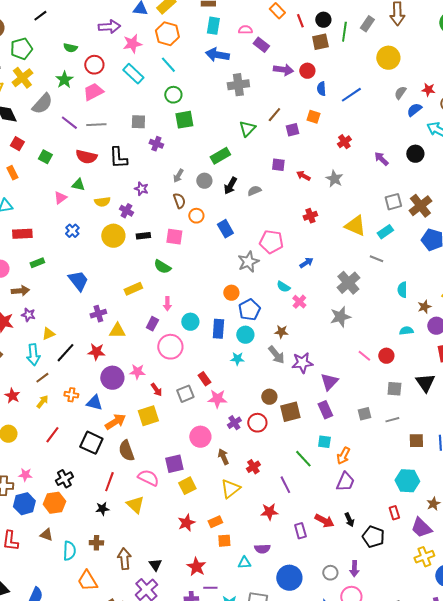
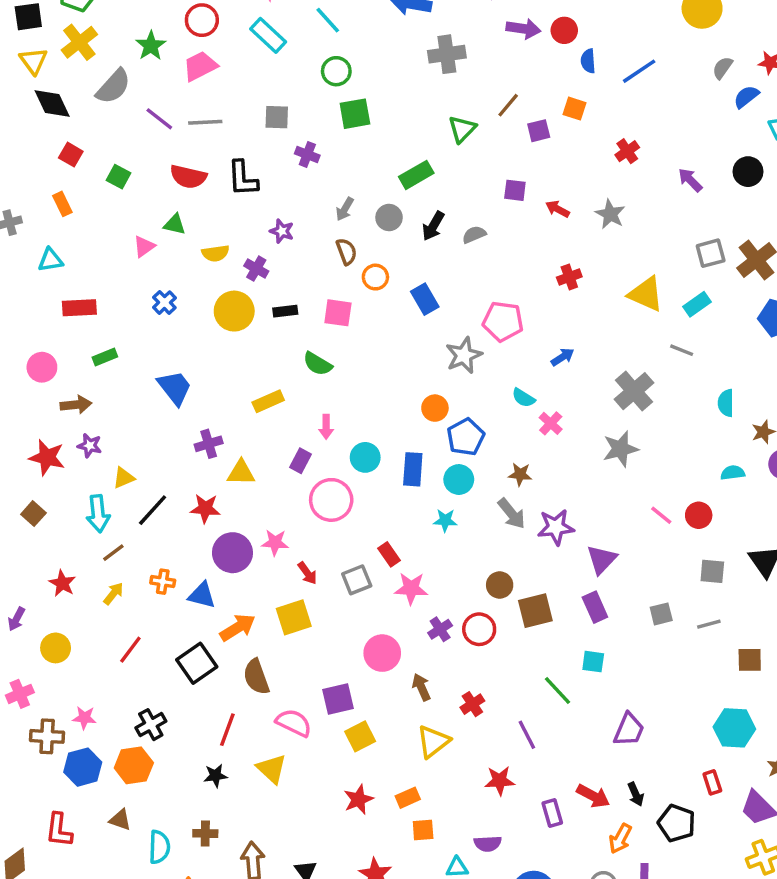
black square: (91, 443) -> (197, 663), turned 30
orange arrow: (343, 456) -> (620, 839), moved

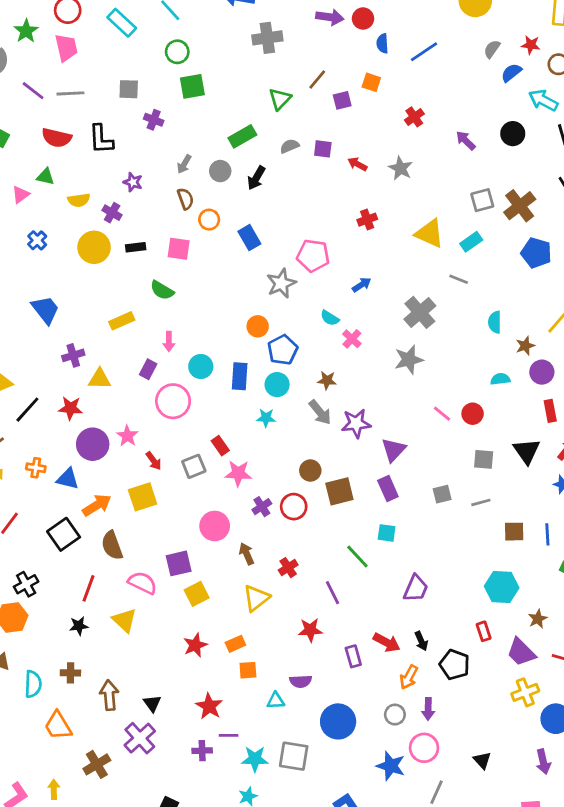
pink trapezoid: (200, 66) -> (66, 48), turned 104
gray semicircle: (474, 235) -> (290, 146), moved
pink star: (275, 542) -> (127, 436), turned 30

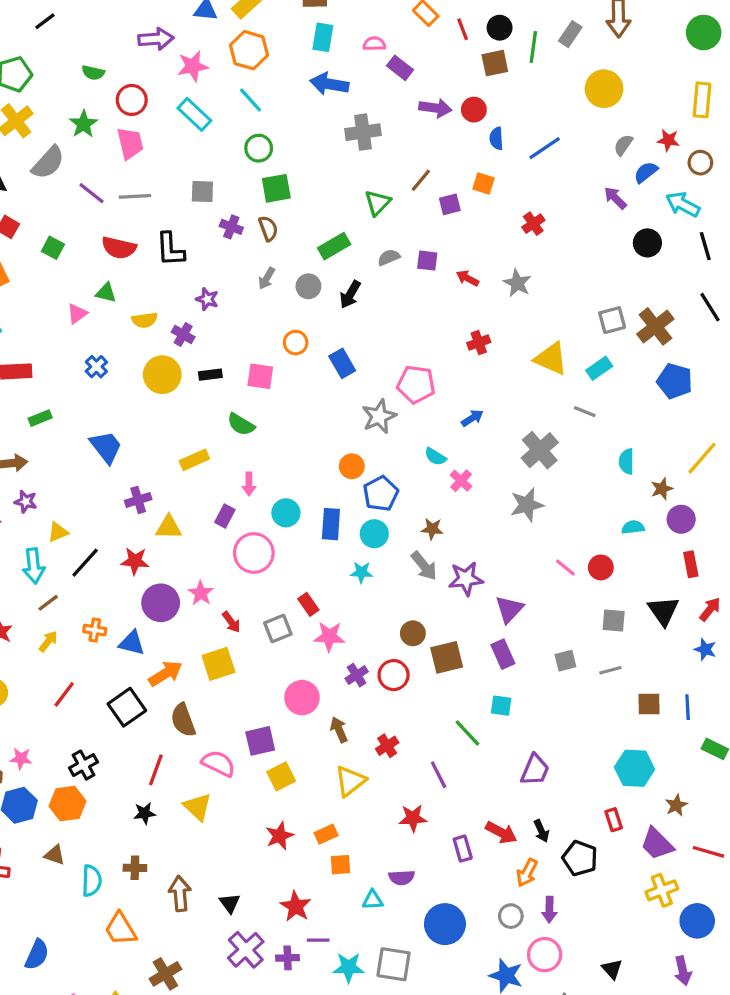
purple arrow: (466, 141) -> (615, 198), moved
brown semicircle: (186, 199) -> (268, 228), moved
purple cross: (140, 738) -> (246, 950), moved

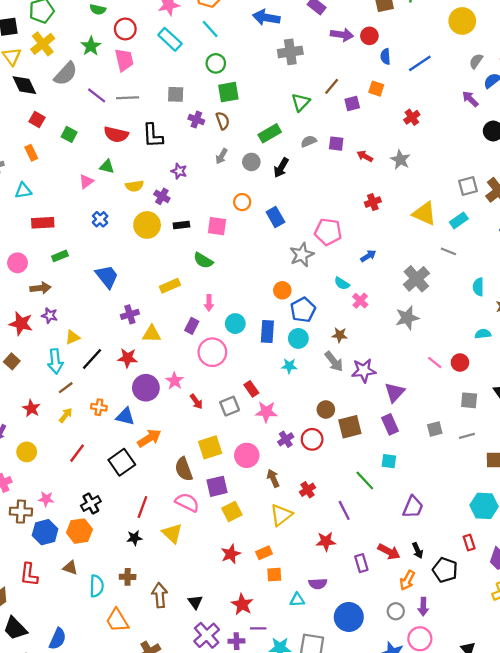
yellow square: (218, 664) -> (210, 447), moved
brown semicircle: (183, 720) -> (184, 469), moved

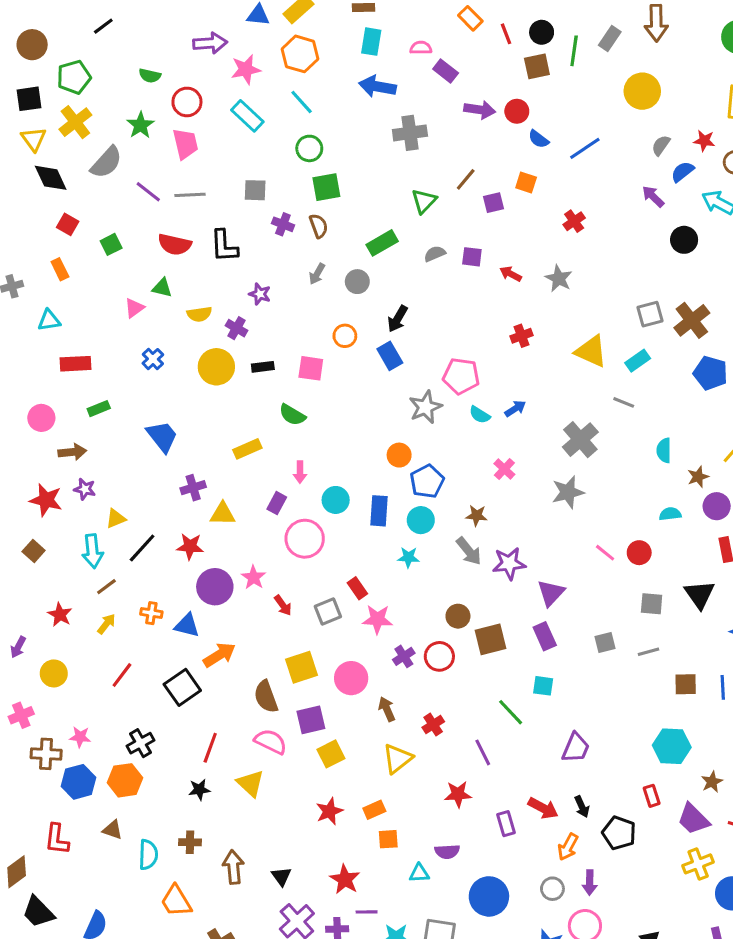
blue semicircle: (385, 56) -> (538, 139), turned -49
green square: (69, 134) -> (111, 244), turned 35
black arrow: (281, 168) -> (398, 319), moved
cyan semicircle: (342, 283) -> (480, 415), moved

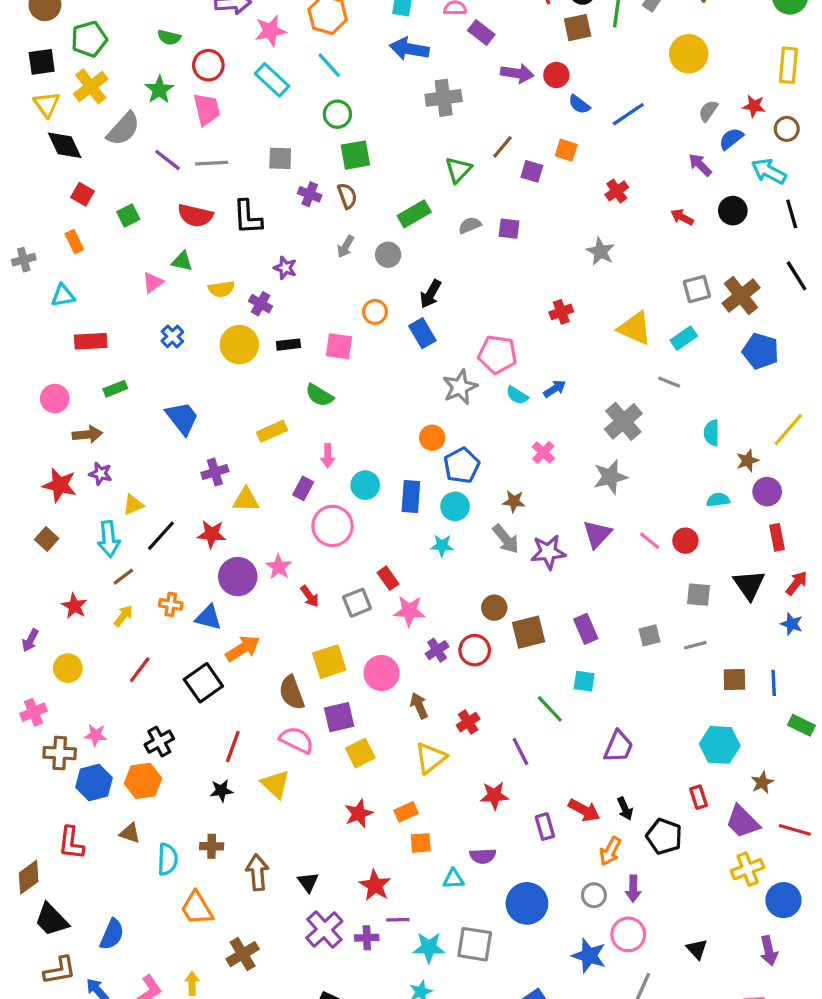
purple square: (494, 203) -> (532, 171), turned 30
red arrow: (511, 274) -> (682, 217), moved
purple triangle: (551, 593) -> (597, 534), moved

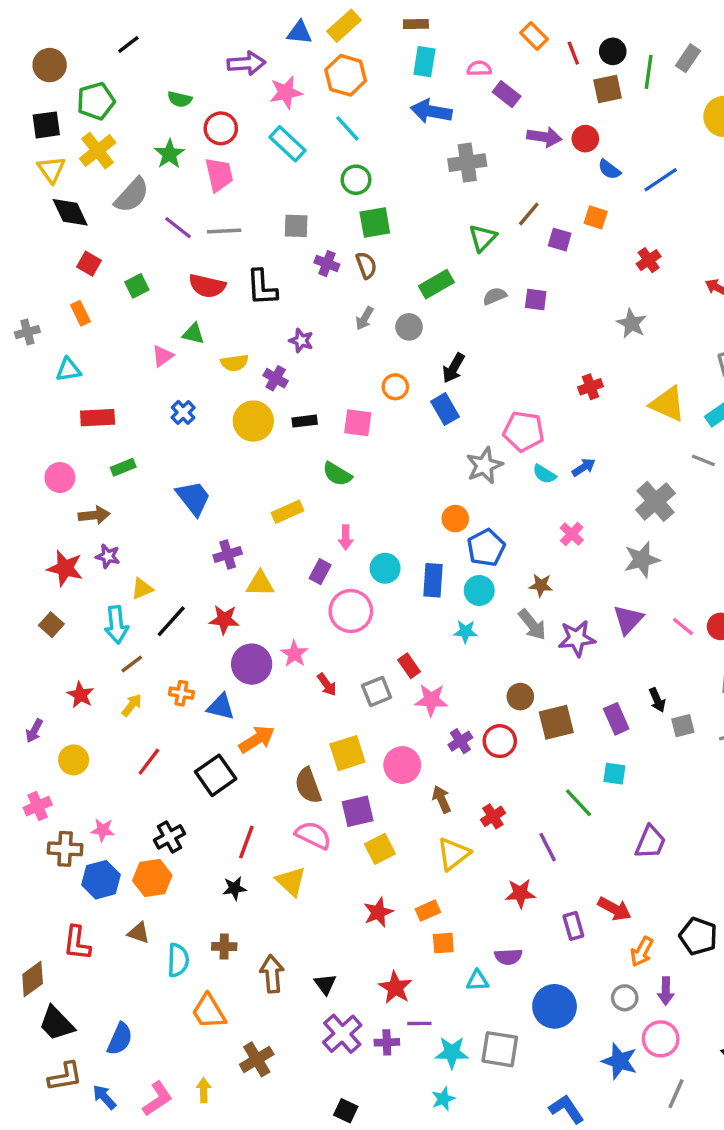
black arrow: (625, 809) -> (657, 700), moved

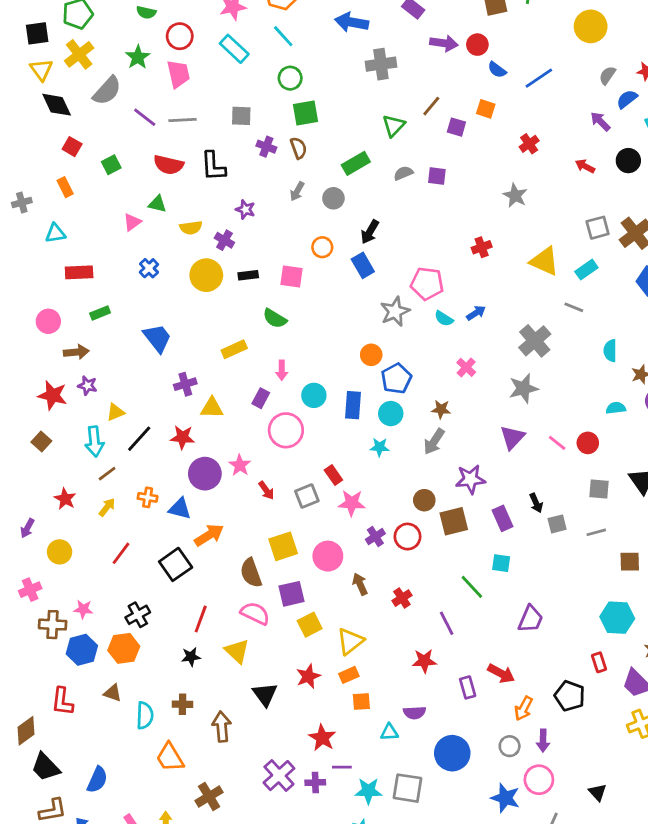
gray arrow: (532, 625) -> (434, 441), turned 72
purple star: (577, 638) -> (470, 479), moved
yellow triangle: (454, 854) -> (350, 641), moved
black triangle: (325, 984) -> (265, 694), moved, size x1.4

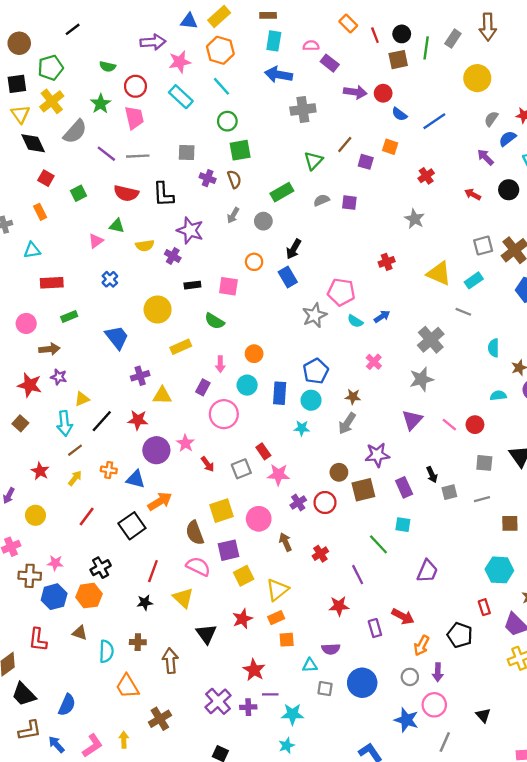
purple star: (245, 209) -> (190, 230), size x1.6
yellow circle: (206, 275) -> (158, 310), moved
orange circle: (371, 355) -> (254, 354), moved
gray square: (408, 788) -> (325, 689), moved, size x0.6

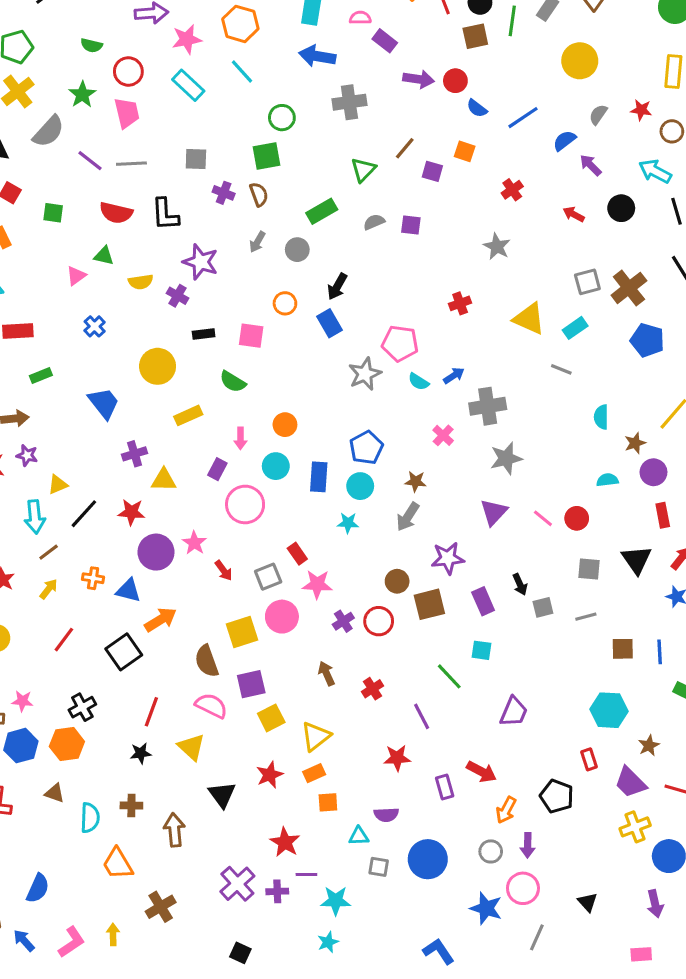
green circle: (227, 121) -> (282, 118), moved
blue semicircle: (508, 139) -> (564, 141), moved
green square: (78, 193) -> (53, 213), turned 35
gray cross: (431, 340) -> (488, 406), moved, turned 32
pink circle: (259, 519) -> (282, 617), moved

